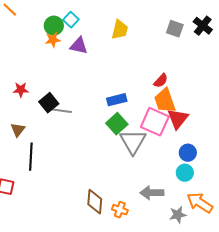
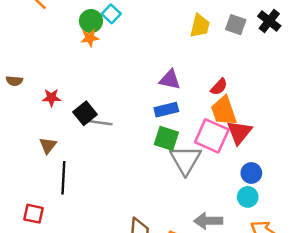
yellow trapezoid: (120, 30) -> (200, 26), moved
purple triangle: (79, 46) -> (170, 80), moved
green square: (117, 124) -> (166, 138), turned -30

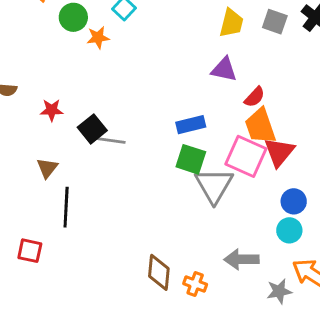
green circle: (91, 21) -> (73, 17), moved
purple triangle: (170, 80) -> (224, 69), moved

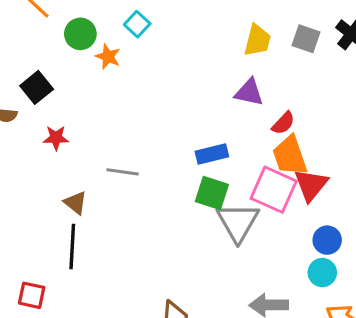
orange star: (98, 38) -> (108, 57), turned 30
black square: (92, 129) -> (37, 87), moved
brown triangle: (47, 168) -> (76, 203), moved, turned -30

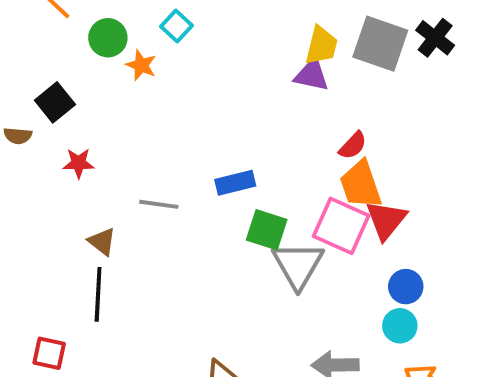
gray square: (306, 39) -> (380, 44), size x1.6
purple triangle: (249, 92) -> (312, 75), moved
blue rectangle: (212, 154) -> (235, 183), moved

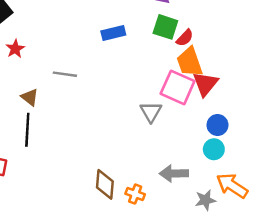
red star: (78, 163) -> (15, 49), turned -30
blue rectangle: (235, 183) -> (113, 33), moved
green square: (267, 230) -> (165, 27), moved
gray triangle: (298, 265) -> (151, 112), size x0.7

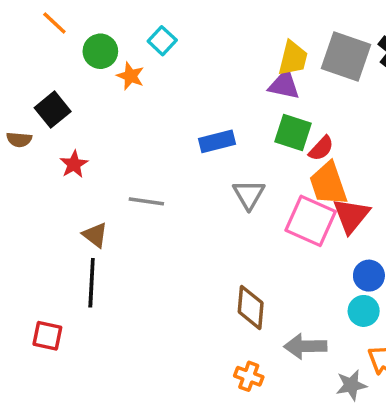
gray triangle: (151, 112) -> (249, 194), moved
brown diamond: (105, 184) -> (251, 307), moved

